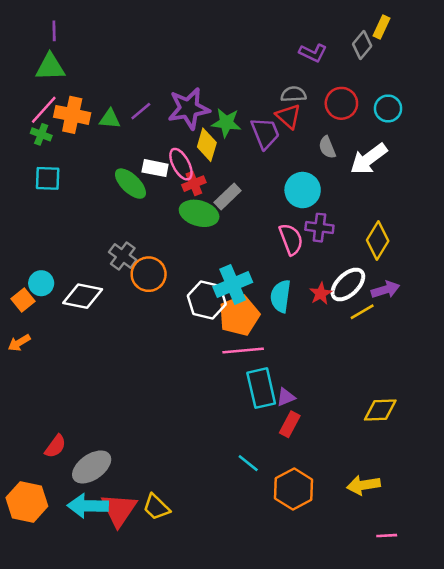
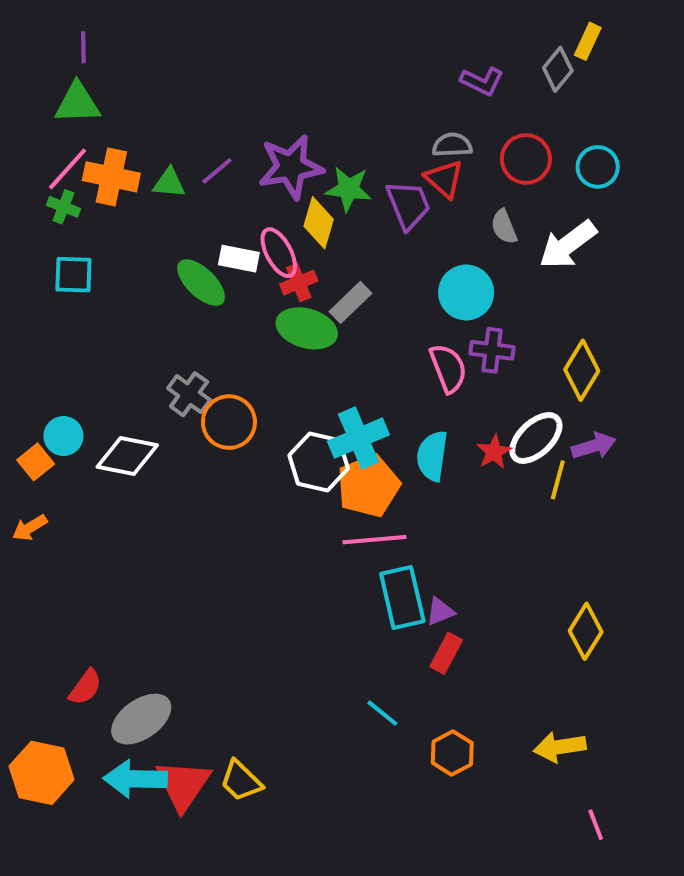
yellow line: (362, 312) -> (558, 480), turned -45
yellow diamond: (380, 410) -> (586, 631), turned -56
orange hexagon: (294, 489) -> (452, 753), size x0.7
pink line: (387, 536) -> (596, 825), turned 72

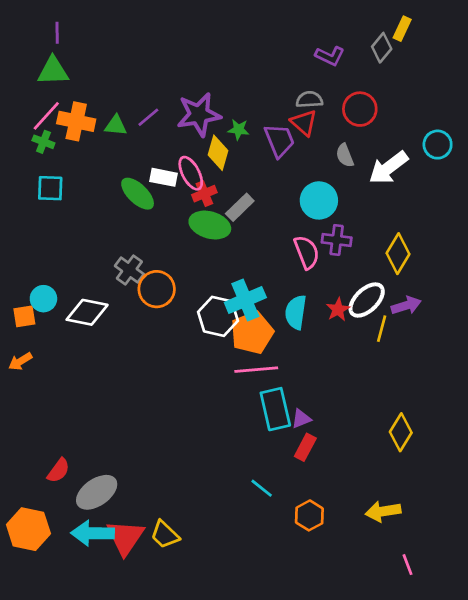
cyan circle: (598, 167) -> (438, 145), moved
green star: (349, 189) -> (238, 130), size x0.7
orange square: (36, 462) -> (24, 316), turned 30

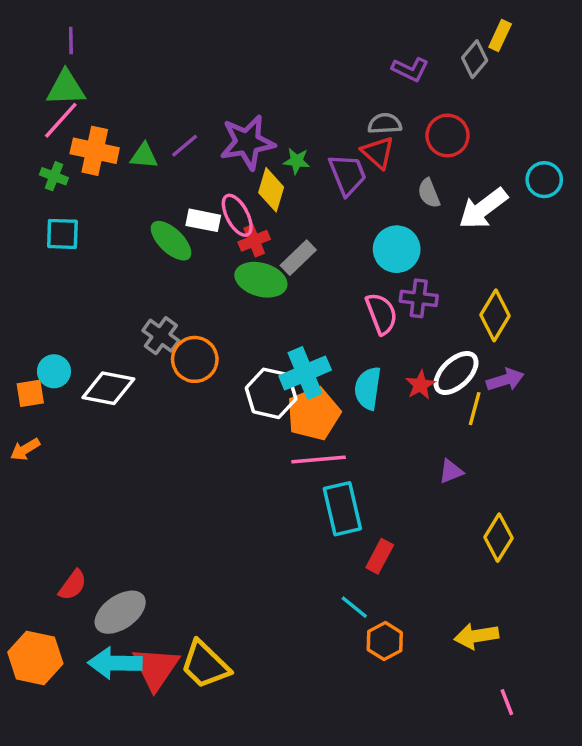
pink line: (46, 116) -> (61, 120), moved
purple triangle: (301, 419) -> (451, 471), moved
cyan line: (262, 488) -> (354, 607), moved
yellow trapezoid: (165, 535) -> (205, 665), size x1.4

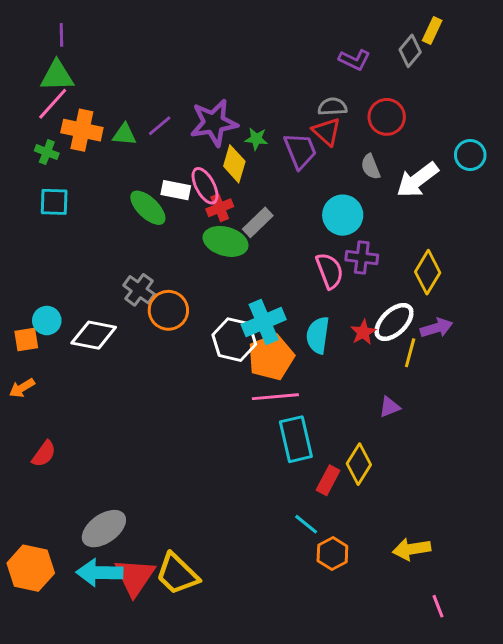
yellow diamond: (498, 538) -> (359, 464), moved
red semicircle: (73, 585) -> (44, 454), moved

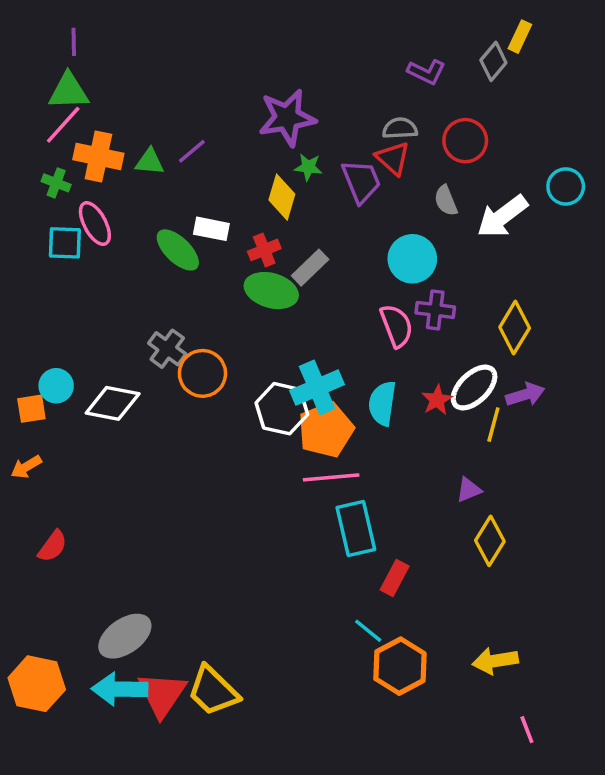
purple star: (214, 123) -> (287, 118), moved
pink ellipse: (205, 186) -> (95, 224), moved
yellow diamond: (359, 464) -> (490, 541), moved
orange hexagon: (332, 553) -> (400, 666), size x1.4

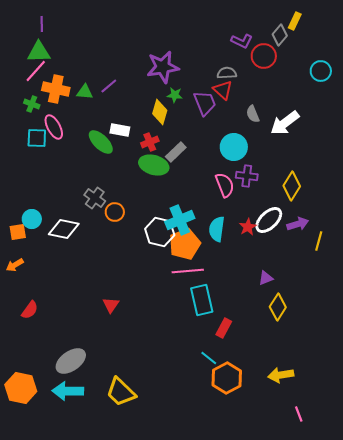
red circle: (465, 141) -> (264, 56), moved
cyan circle: (566, 186) -> (321, 71), moved
orange circle: (202, 373) -> (115, 212), size x0.7
yellow line: (493, 425) -> (319, 241), moved
red triangle: (162, 694) -> (111, 305), moved, size x0.6

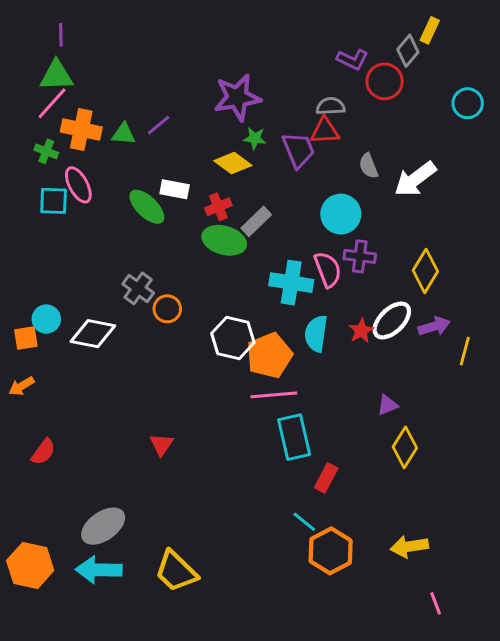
red triangle: (223, 90) -> (325, 131), turned -45
yellow diamond: (160, 112) -> (233, 163), turned -70
cyan cross: (180, 220) -> (291, 283), moved, turned 32

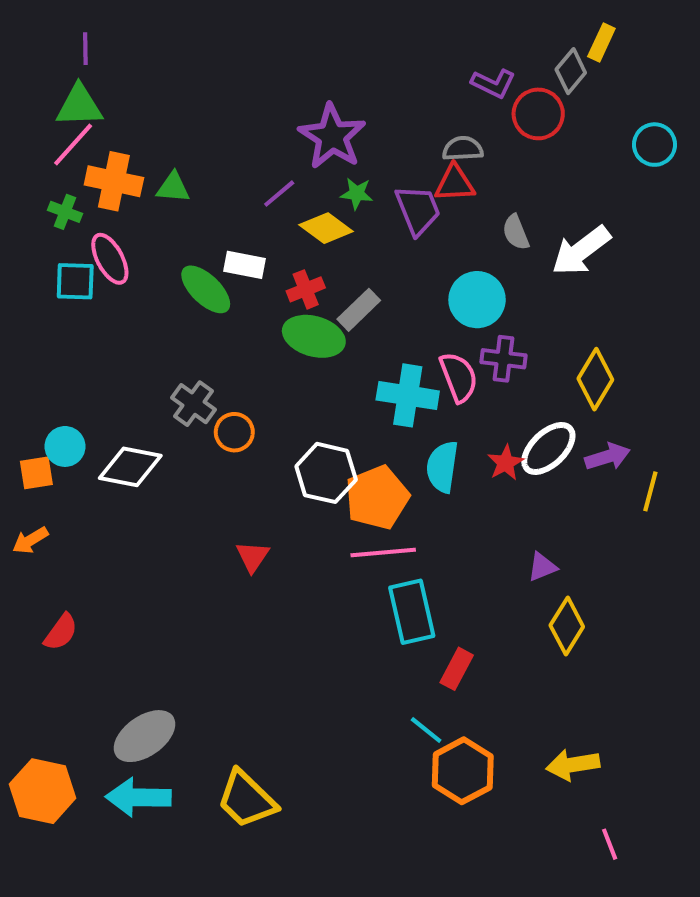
purple star: (237, 97) -> (332, 136), turned -30
purple line: (159, 125) -> (279, 194), moved
red triangle: (161, 444) -> (253, 557), moved

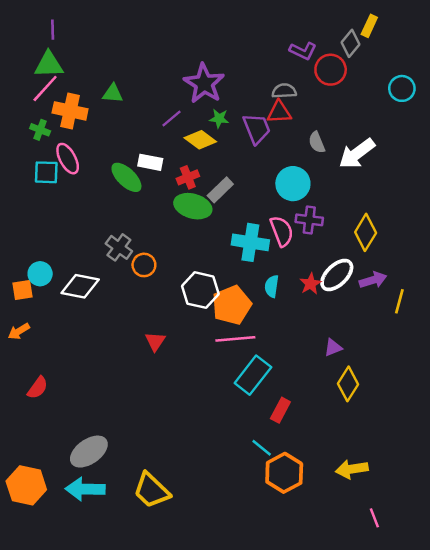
green triangle: (173, 187) -> (113, 93), moved
cyan semicircle: (442, 467) -> (272, 286), size x0.7
cyan rectangle: (412, 612) -> (253, 375), turned 51

